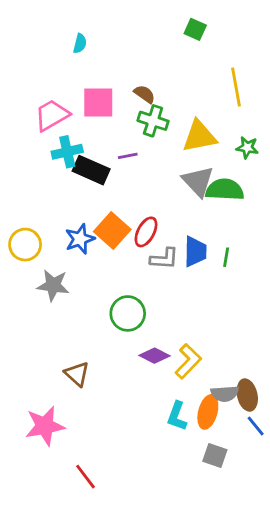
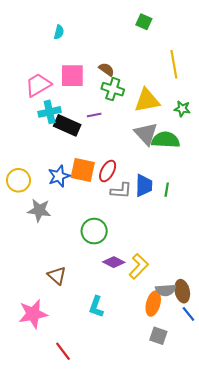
orange square: (112, 231) -> (83, 170), turned -30
cyan L-shape: (177, 416) -> (96, 307), moved

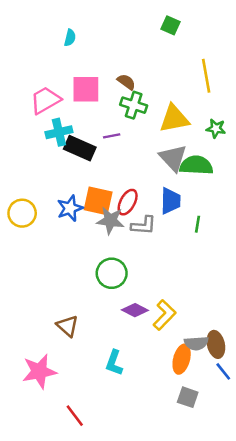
blue trapezoid: (144, 185) -> (171, 201), moved
gray star: (39, 210) -> (110, 220), moved

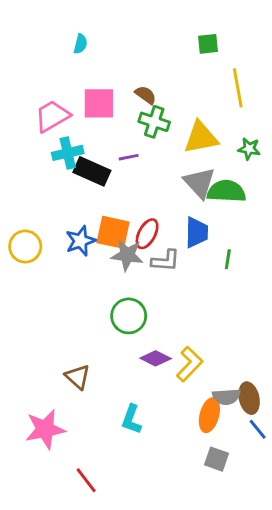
green square: (171, 25) -> (208, 44), moved, turned -30

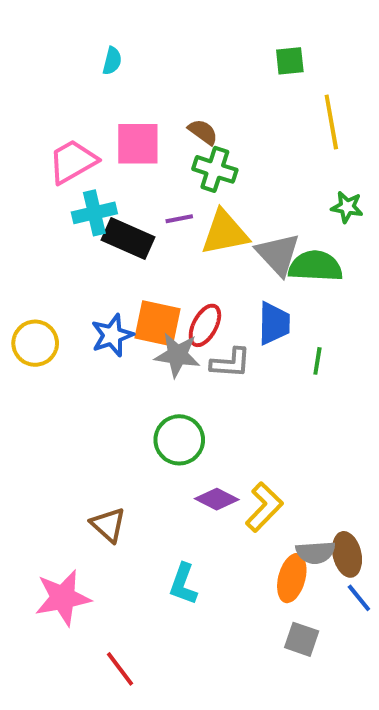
yellow triangle: (201, 137) -> (225, 233), moved

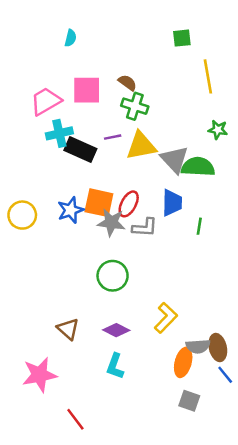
purple diamond: (217, 499) -> (116, 330), moved

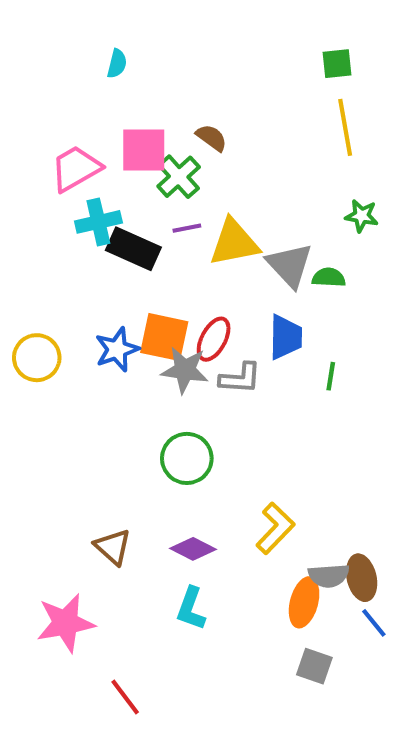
green square: (182, 38) -> (337, 64), moved
green cross: (135, 106) -> (179, 177), moved, turned 30
green semicircle: (198, 167) -> (329, 277), size x0.6

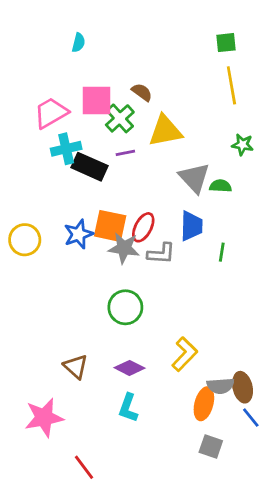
yellow triangle: (234, 243) -> (165, 131), moved

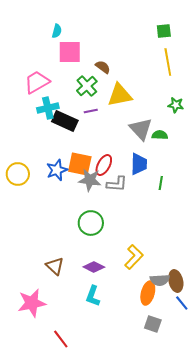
pink square: (96, 101) -> (70, 52), moved

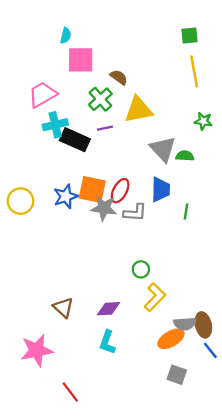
green circle: (91, 223) -> (141, 269), moved, size x0.6
purple diamond: (94, 267) -> (108, 309), turned -30
orange ellipse: (148, 293) -> (171, 339), turned 45

